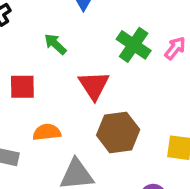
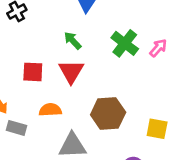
green arrow: (55, 44) -> (73, 40), moved
red triangle: (94, 85) -> (71, 72), moved

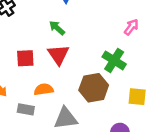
green cross: (125, 43) -> (114, 60), moved
gray rectangle: (17, 128) -> (26, 109), moved

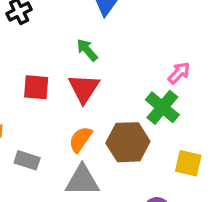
pink arrow: (131, 27) -> (179, 73), moved
orange semicircle: (44, 89) -> (80, 139), moved, turned -54

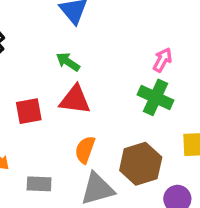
red triangle: (84, 88) -> (75, 100), turned -40
brown hexagon: (128, 142) -> (141, 164), moved

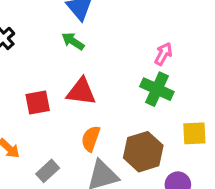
green arrow: (68, 62) -> (73, 41), moved
gray rectangle: (39, 184) -> (48, 171), turned -45

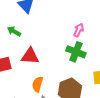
green arrow: (73, 41) -> (14, 31), moved

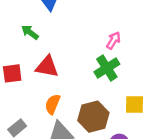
green cross: (76, 52) -> (107, 68), turned 30

